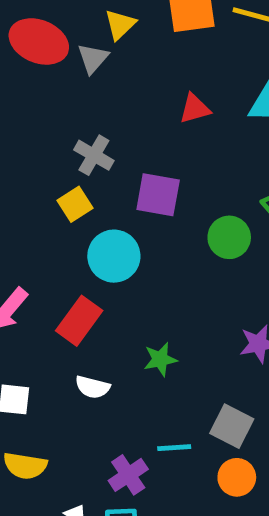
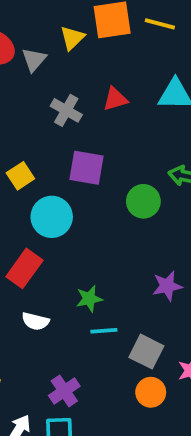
yellow triangle: (120, 25) -> (72, 38), moved
gray cross: (94, 155) -> (66, 110), moved
cyan line: (174, 448) -> (104, 331), moved

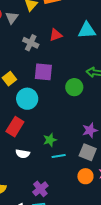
gray square: (146, 352) -> (88, 152), moved
orange circle: (151, 392) -> (85, 176), moved

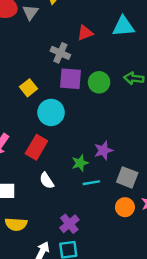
gray cross: (31, 43) -> (60, 53), moved
green circle: (74, 87) -> (99, 82), moved
purple star: (90, 130) -> (103, 150), moved
white semicircle: (23, 154) -> (47, 181), turned 48

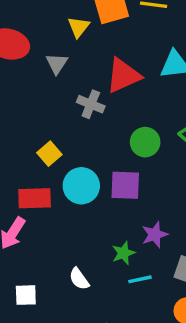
gray triangle: (30, 12) -> (57, 64), moved
red triangle: (85, 33) -> (123, 76), size x1.6
purple square: (71, 79) -> (125, 185), moved
red rectangle: (36, 147) -> (35, 198), moved, turned 60

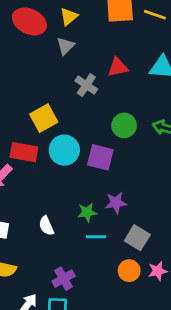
yellow triangle: (79, 27) -> (69, 16), moved
red triangle: (123, 76) -> (118, 67), size x0.7
yellow square: (49, 154) -> (44, 118), size x1.4

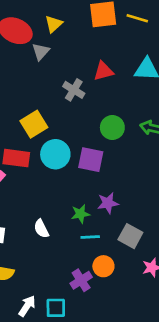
gray triangle: (65, 46) -> (41, 52), moved
orange circle: (129, 271) -> (103, 266), moved
purple cross: (64, 279) -> (81, 280), moved

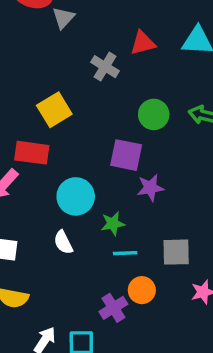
cyan circle: (55, 154) -> (76, 196), moved
purple star: (108, 203) -> (150, 188), moved
gray square: (130, 236) -> (176, 252), turned -30

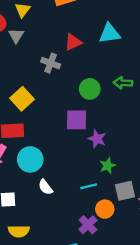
purple star: (150, 188) -> (97, 139), turned -30
cyan circle: (76, 196) -> (30, 159), moved
green star: (113, 224) -> (108, 166), moved
gray square: (176, 252) -> (125, 191), moved

